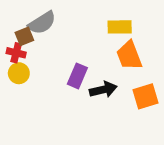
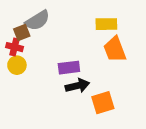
purple rectangle: (77, 76) -> (69, 68), turned 60
black arrow: (103, 90) -> (77, 86), moved
orange square: (145, 96) -> (103, 103), moved

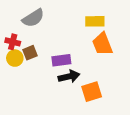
brown square: (22, 33) -> (30, 53), moved

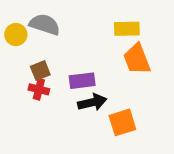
gray semicircle: (33, 18) -> (45, 24), turned -130
red cross: (13, 42) -> (39, 89), moved
yellow circle: (15, 58) -> (16, 35), moved

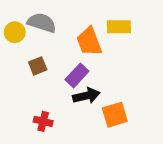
orange trapezoid: (137, 59) -> (89, 42), moved
purple rectangle: (82, 81) -> (77, 75), turned -40
red cross: (39, 89) -> (43, 121), moved

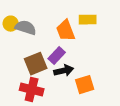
gray semicircle: (42, 23) -> (26, 28), moved
brown square: (38, 66) -> (36, 64), moved, size x1.6
red cross: (43, 121) -> (32, 90), size x1.6

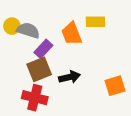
purple rectangle: (57, 56) -> (43, 49), moved
orange square: (85, 85) -> (115, 86), moved

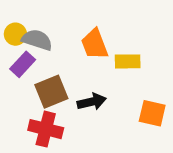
yellow rectangle: (95, 22) -> (128, 61), moved
purple rectangle: (43, 49) -> (23, 64), moved
orange square: (115, 86) -> (152, 113), turned 30

